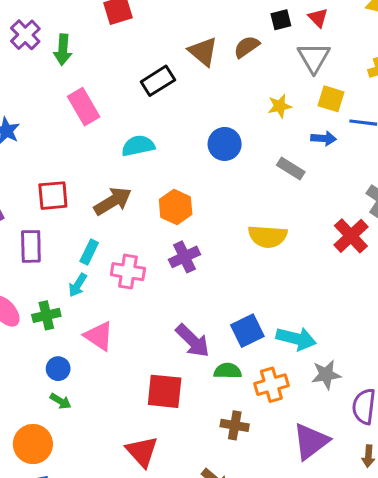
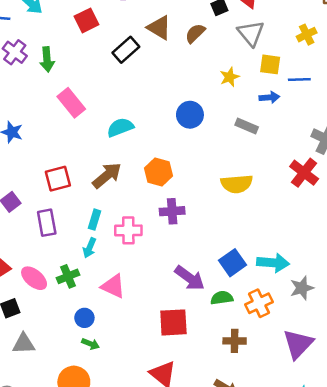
brown triangle: (203, 52) -> (159, 28), moved
black rectangle: (158, 81) -> (126, 50), moved
purple cross: (184, 257) -> (172, 211), turned 30

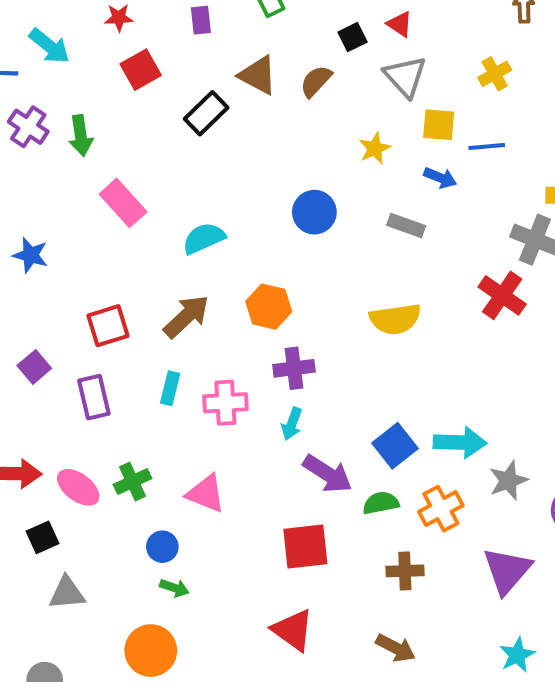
blue arrow: (269, 97) -> (440, 178), turned 30
cyan arrow: (89, 248) -> (292, 424), moved

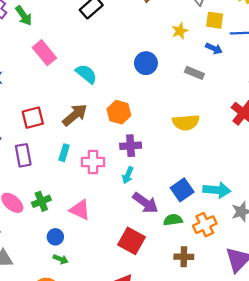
green arrow: (81, 135) -> (24, 16), turned -30
cyan semicircle: (204, 238) -> (86, 74), turned 60
red square: (305, 547) -> (131, 241), turned 32

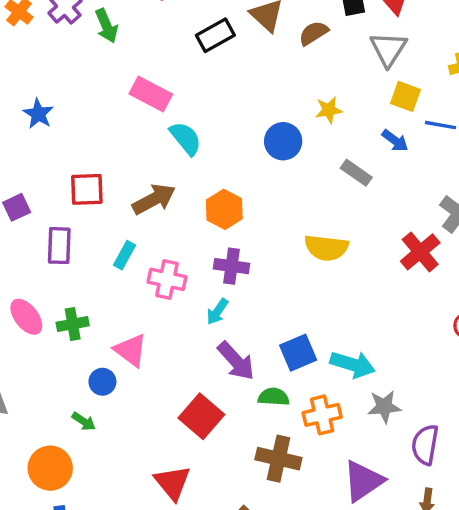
yellow star: (180, 31) -> (329, 110), moved
pink rectangle: (44, 53) -> (151, 94), moved, turned -35
blue circle: (55, 237) -> (102, 382), moved
brown cross: (184, 257) -> (278, 459), size x1.4

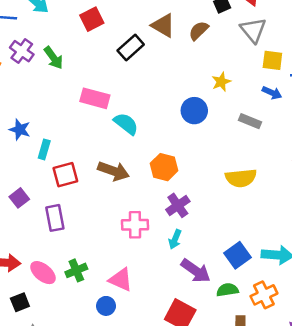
brown arrow: (154, 199) -> (113, 171), turned 60
cyan rectangle: (125, 255) -> (44, 149), moved
purple cross: (232, 266) -> (178, 205), turned -30

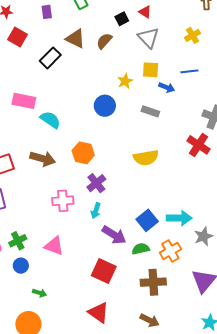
red square: (92, 19) -> (17, 37), turned -30
yellow square: (272, 60) -> (151, 70), moved
blue circle: (106, 306) -> (21, 266), moved

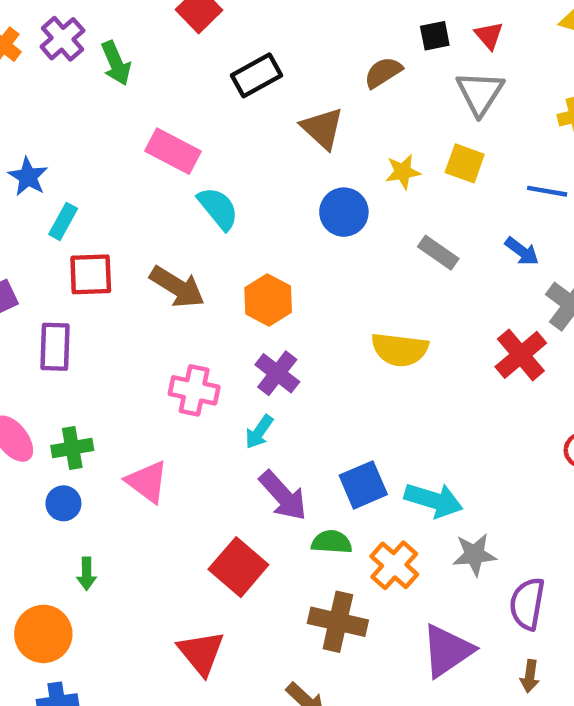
brown triangle: (75, 39) -> (322, 128), moved
blue arrow: (167, 87) -> (522, 251), moved
purple cross: (96, 183) -> (277, 373), turned -30
orange cross: (170, 251) -> (394, 565), turned -35
green arrow: (40, 293) -> (87, 574), turned 56

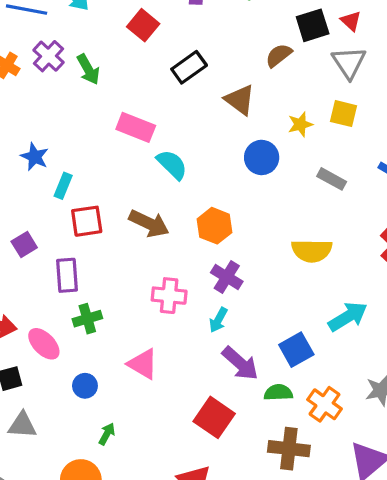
black square: (435, 36) -> (313, 25), size x1.5
green cross: (72, 448) -> (87, 319), moved
cyan arrow: (434, 500) -> (348, 317), moved, turned -42
green arrow: (87, 574) -> (107, 434), turned -145

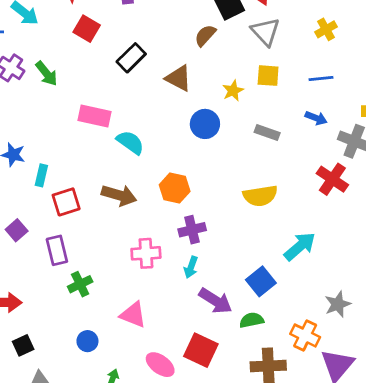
purple cross: (227, 277) -> (192, 230), turned -36
pink ellipse: (44, 344) -> (160, 365), moved
orange cross: (325, 404) -> (305, 335), moved

